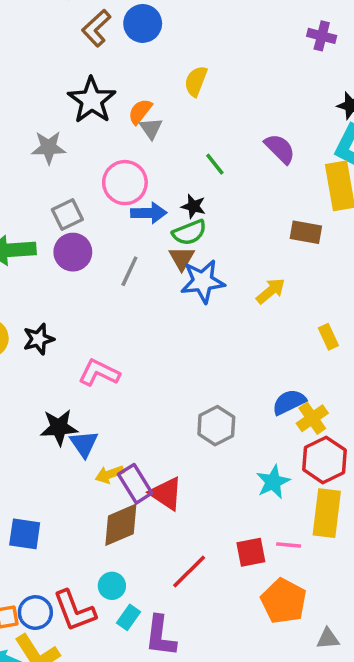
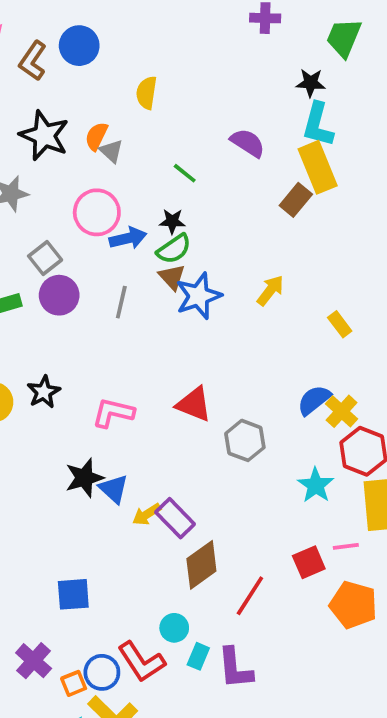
brown rectangle: (306, 232) -> (296, 200), moved, turned -48
red triangle: (166, 494) -> (194, 404), moved
brown diamond: (121, 525) -> (201, 565), moved

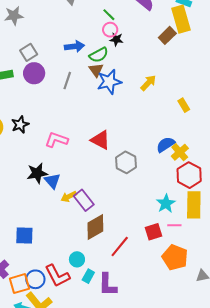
pink circle: (97, 212) -> (110, 30), moved, size x0.6
black star: (172, 221) -> (116, 40), moved
cyan star: (316, 485) -> (166, 204), moved
orange square: (74, 683) -> (19, 284), size x1.5

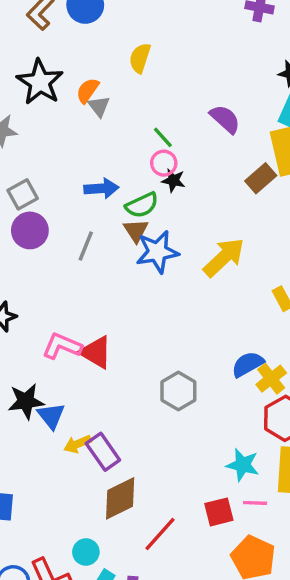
yellow arrow: (148, 83) -> (224, 257), size x1.5
red triangle: (100, 140) -> (96, 352), moved
cyan star: (166, 204) -> (243, 465), turned -30

